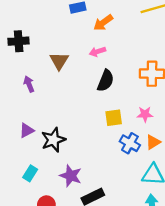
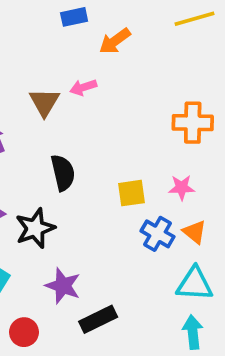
pink arrow: (97, 52) -> (83, 87), moved
black semicircle: (106, 81) -> (63, 173), moved, turned -35
orange triangle: (153, 142) -> (195, 232), turned -49

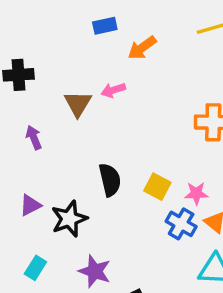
black semicircle: (63, 173) -> (110, 180), moved
pink star: (182, 188) -> (196, 193), moved
yellow square: (132, 193) -> (157, 187), turned 36

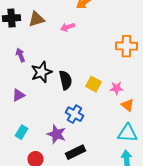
brown triangle: (78, 104) -> (36, 19), moved, turned 42
black star: (69, 219) -> (41, 72), moved
blue cross: (181, 224) -> (74, 114), moved

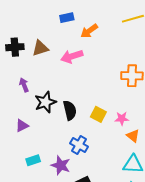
pink arrow: (67, 27) -> (72, 56), size x1.5
cyan rectangle: (21, 132) -> (33, 160), moved, turned 40

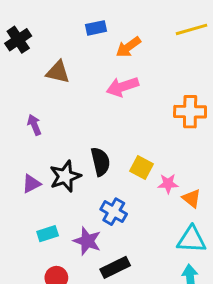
black cross: (15, 47) -> (18, 40), moved, turned -30
brown triangle: (40, 48) -> (58, 72), turned 30
pink arrow: (72, 56) -> (122, 87), moved
black star: (45, 102) -> (65, 176), moved
pink star: (122, 118) -> (168, 184), moved

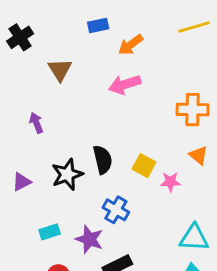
brown triangle: (58, 72) -> (60, 70), turned 45
purple triangle: (31, 184) -> (22, 182), moved
orange triangle: (192, 198) -> (198, 155), moved

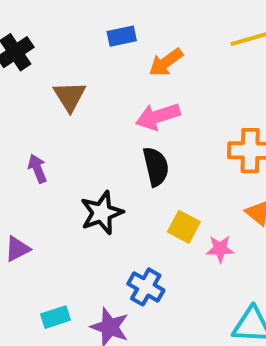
black semicircle: (103, 160) -> (156, 167), moved
black star: (67, 174) -> (102, 213), moved

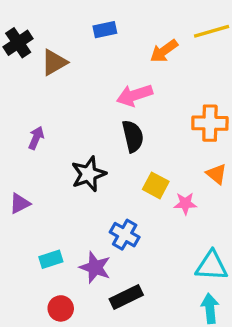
orange arrow: (166, 62) -> (164, 51), moved
brown triangle: (70, 96) -> (54, 62), moved, turned 32
purple arrow: (37, 169) -> (36, 138), turned 45

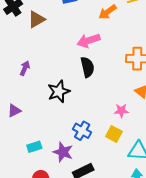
yellow square: (156, 185) -> (114, 134), moved

